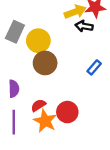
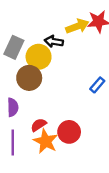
black arrow: (84, 26) -> (54, 41), moved
brown circle: (45, 63) -> (29, 78), moved

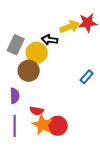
red semicircle: (39, 125) -> (37, 111), turned -136
red circle: (69, 132) -> (58, 126), moved

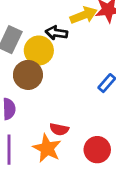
red semicircle: (37, 111) -> (59, 129), moved
red circle: (58, 126) -> (97, 150), moved

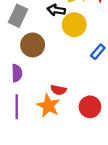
yellow circle: (39, 51) -> (74, 25), moved

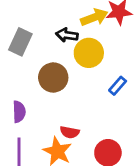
brown circle: (33, 45) -> (53, 77), moved

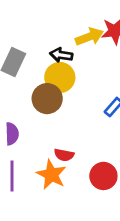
yellow circle: (89, 53) -> (60, 77), moved

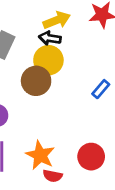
yellow arrow: (89, 37) -> (57, 20), moved
red semicircle: (64, 155) -> (53, 176), moved

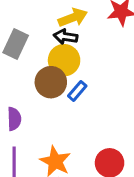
blue rectangle: (101, 89) -> (77, 91), moved

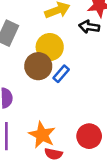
black arrow: (66, 37) -> (89, 27), moved

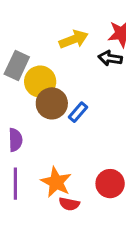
yellow circle: (50, 47) -> (40, 82), moved

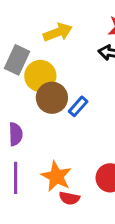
yellow arrow: (74, 39) -> (58, 32), moved

